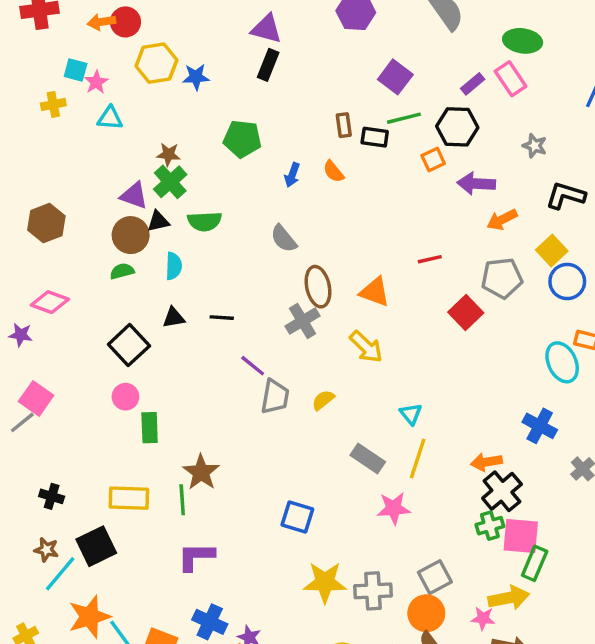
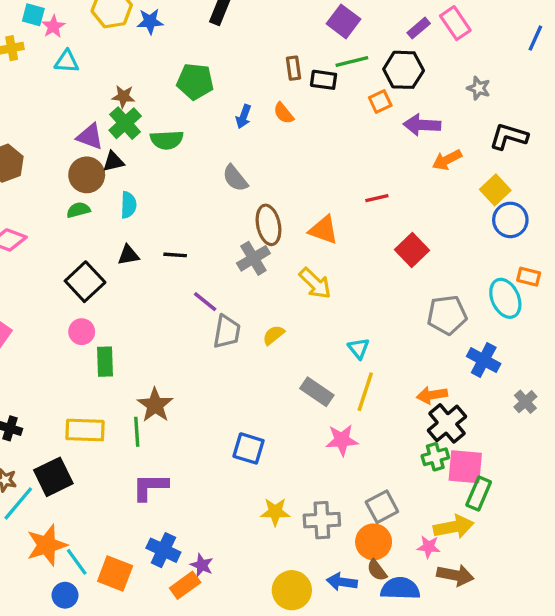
green semicircle: (205, 221) -> (167, 140), moved
gray pentagon: (502, 278) -> (447, 315), moved
yellow star: (325, 582) -> (275, 512), size x0.7

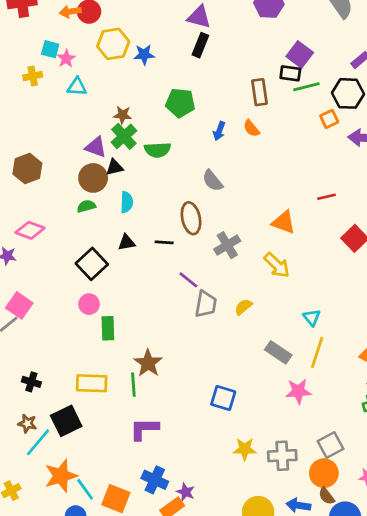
brown rectangle: (294, 68) -> (259, 92), size x1.4
black rectangle: (324, 80) -> (290, 73), moved
brown ellipse: (268, 225) -> (191, 218), moved

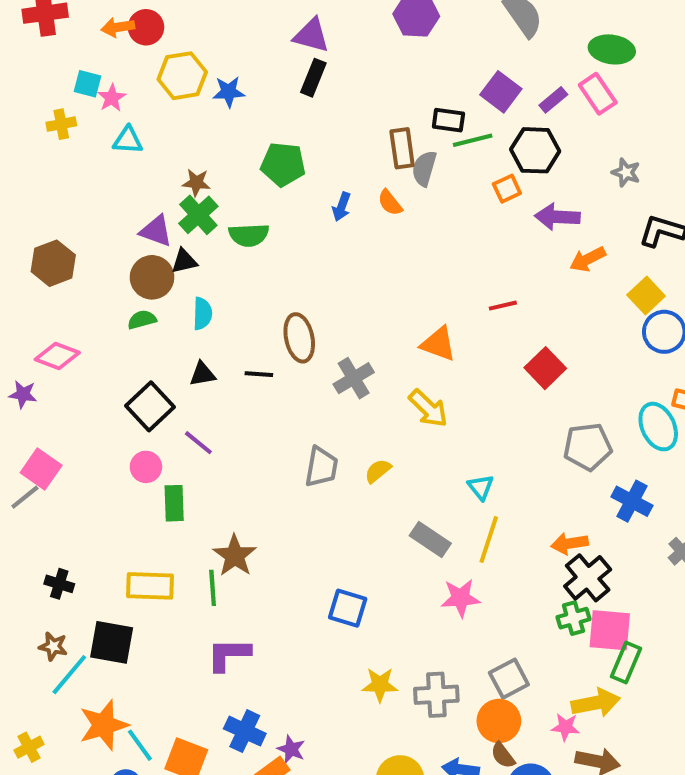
purple square: (300, 55) -> (501, 92), moved
gray semicircle: (212, 181) -> (424, 168), moved, turned 55
purple line: (188, 280) -> (198, 443), moved
black square: (66, 421) -> (112, 642), turned 36

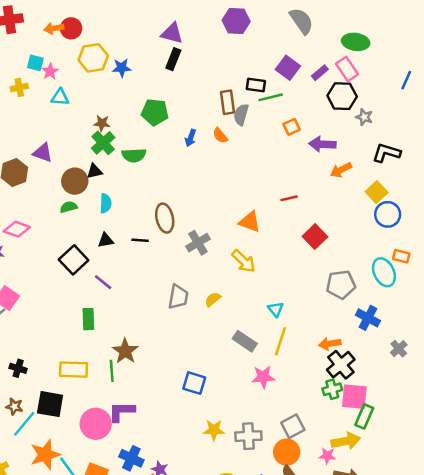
black hexagon: (535, 150) -> (342, 96), moved
purple triangle: (156, 231) -> (43, 153), moved
pink circle: (146, 467) -> (96, 424), moved, size x1.6

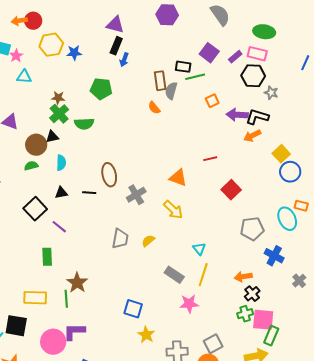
pink rectangle: (347, 69) -> (257, 54), turned -42
blue arrow: (191, 138) -> (124, 60), moved
black L-shape: (386, 153) -> (257, 117), moved
black cross: (341, 365) -> (252, 294), size x0.7
yellow star: (214, 430) -> (146, 335), moved, turned 30

